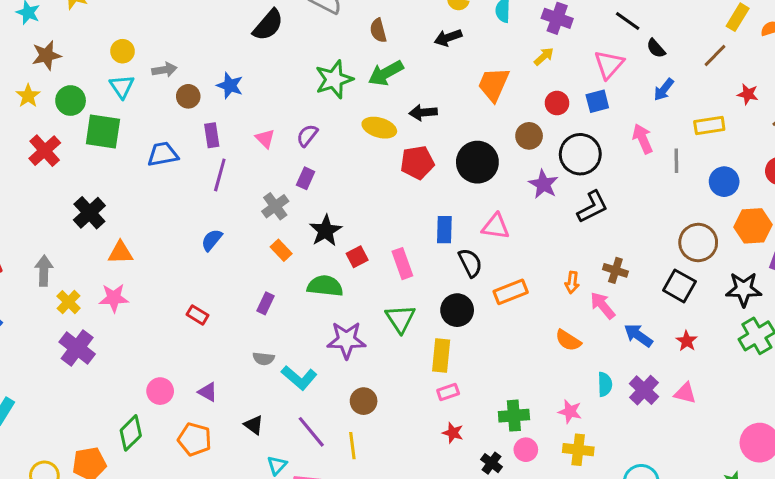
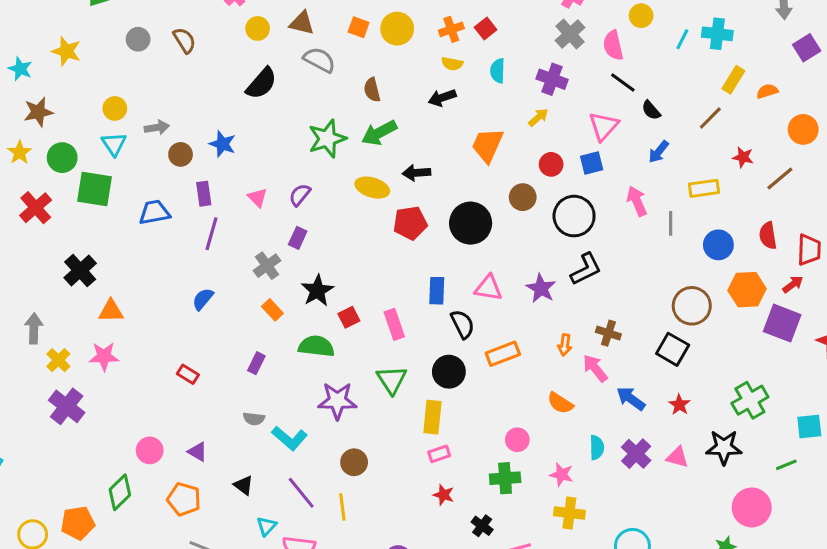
purple star: (543, 184) -> (541, 288), moved
black star: (744, 289) -> (724, 447), moved
pink circle: (526, 450) -> (517, 440), moved

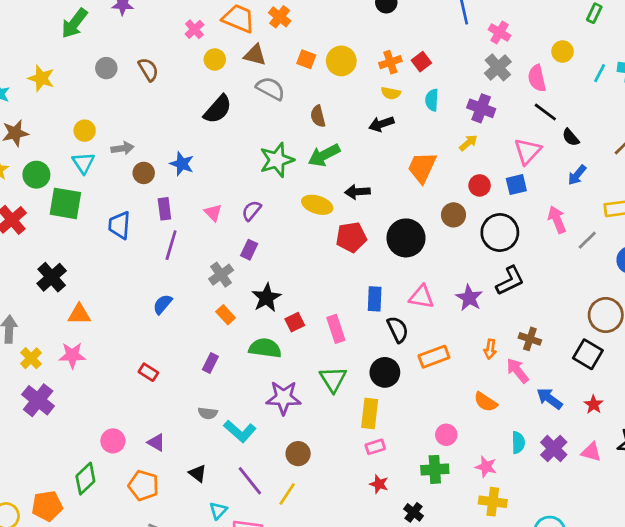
blue trapezoid: (154, 212) -> (119, 225), turned -76
gray line: (671, 223) -> (587, 240), turned 45
yellow line: (342, 507) -> (287, 494), turned 40

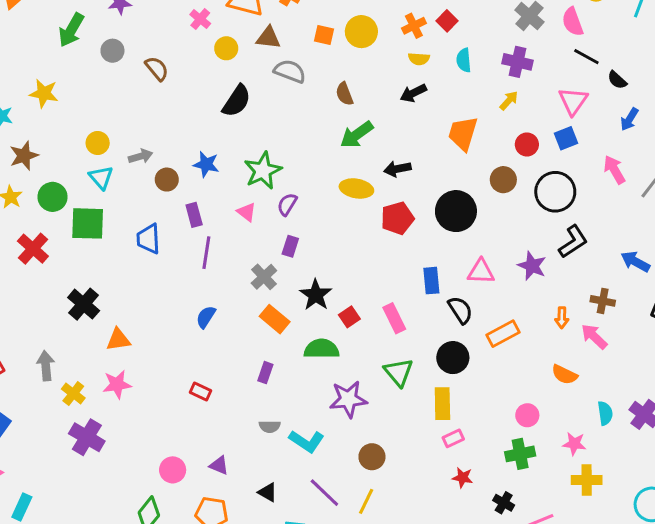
gray circle: (106, 68) -> (112, 51), moved
green star: (277, 160) -> (263, 171), moved
orange rectangle: (226, 315) -> (275, 319), size x1.4
blue arrow: (549, 399) -> (635, 262), moved

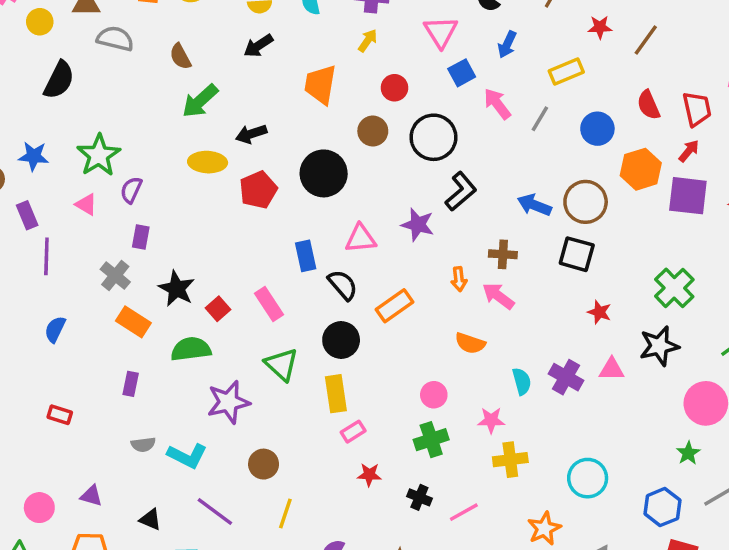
blue square: (566, 138) -> (462, 73), moved
yellow line: (366, 501) -> (285, 514), moved

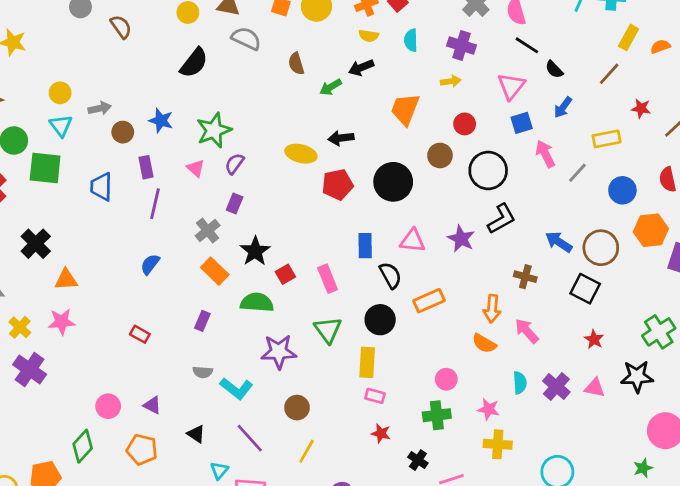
yellow arrow: (368, 41) -> (451, 81), turned 36
green arrow: (200, 101) -> (331, 87), moved, size x0.7
orange arrow: (459, 279) -> (492, 309), moved, size x1.4
pink arrow: (498, 296) -> (527, 331), moved
pink rectangle: (353, 432) -> (375, 396), turned 36

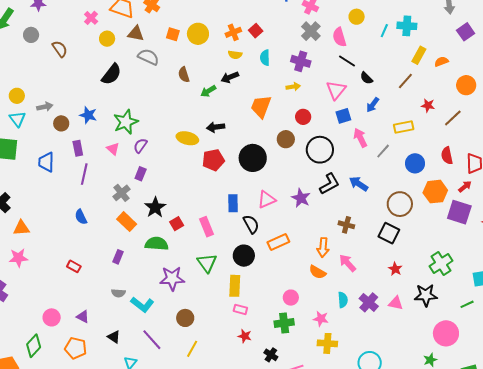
pink triangle: (413, 241) -> (267, 200), turned -30
blue arrow: (559, 242) -> (359, 184), moved
blue semicircle: (150, 264) -> (81, 217), turned -63

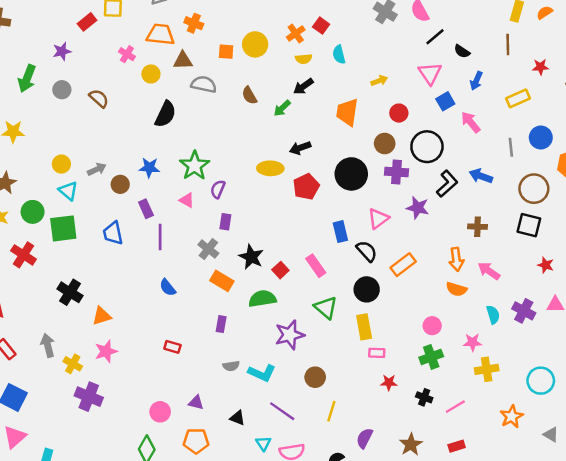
purple cross: (301, 61) -> (397, 172), moved
black line: (347, 61) -> (435, 37), turned -60
brown line: (405, 81) -> (508, 45), turned -30
gray line: (383, 151) -> (511, 147), moved, turned -35

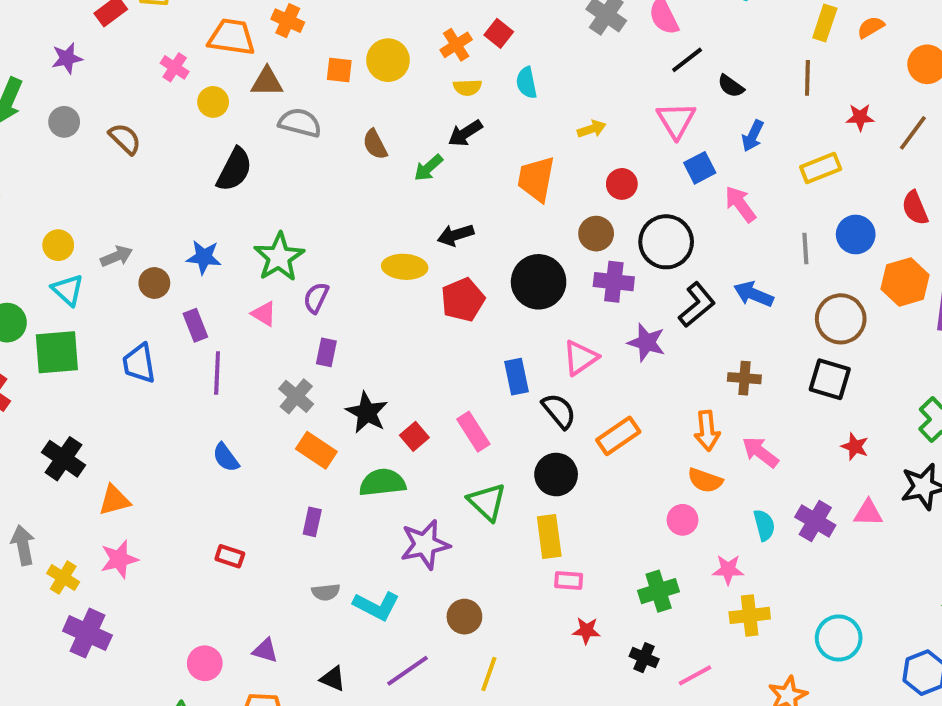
pink circle: (432, 326) -> (683, 520), moved
purple line: (282, 411) -> (407, 671), turned -72

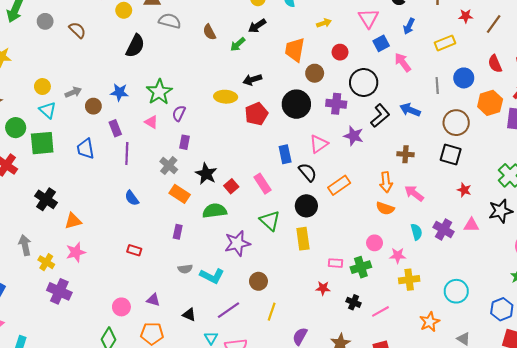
brown circle: (596, 234) -> (315, 73), moved
pink circle: (683, 520) -> (375, 243), moved
pink rectangle: (569, 580) -> (335, 263), moved

